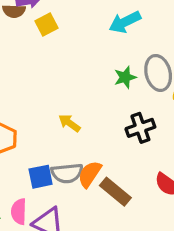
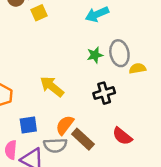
yellow arrow: (69, 123) -> (52, 87), size x1.5
gray semicircle: (67, 173) -> (55, 145), moved

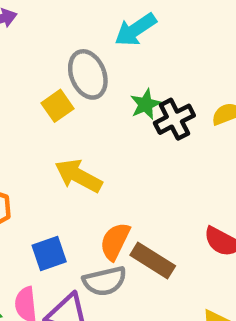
yellow square: (39, 13) -> (58, 106), moved
gray ellipse: (119, 53) -> (88, 74), moved
black cross: (104, 93) -> (174, 119), moved

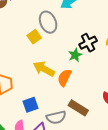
green star: (146, 104) -> (75, 55), moved
orange semicircle: (115, 241) -> (64, 78), moved

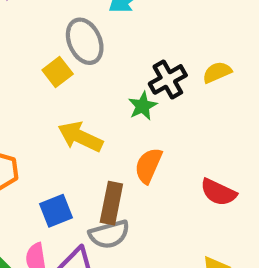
orange semicircle: (64, 78) -> (148, 166), moved
brown rectangle: (78, 108) -> (111, 203), moved, turned 72

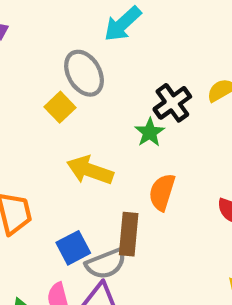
gray semicircle: (109, 234) -> (106, 264), moved

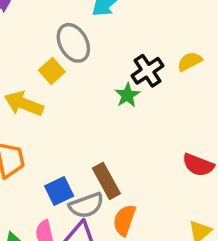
yellow arrow: (90, 170) -> (24, 104), moved
orange semicircle: (162, 192) -> (124, 220), moved
brown rectangle: (129, 234) -> (106, 181), turned -36

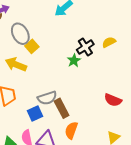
gray ellipse: (73, 43) -> (20, 34), moved
gray semicircle: (86, 205) -> (47, 98), moved

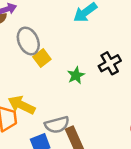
green star: (74, 60) -> (76, 75), moved
yellow arrow: (16, 64) -> (22, 105), moved

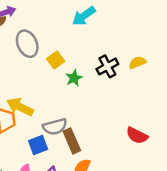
yellow square: (42, 58) -> (56, 60), moved

